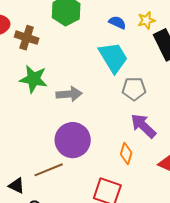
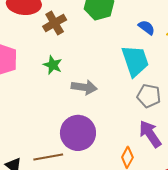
brown cross: (27, 38) -> (55, 23), turned 30
green star: (34, 79) -> (53, 65), size x0.7

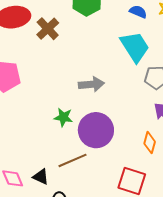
green star: (53, 65) -> (63, 117), moved

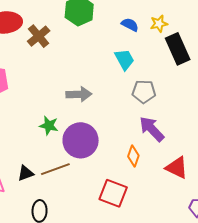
cyan trapezoid: (135, 47) -> (124, 59), size x0.7
black triangle: (41, 177) -> (26, 173), moved, turned -48

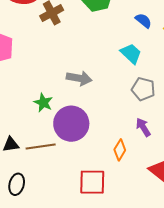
cyan trapezoid: (124, 59) -> (131, 53), turned -30
purple arrow: (152, 129) -> (143, 127), size x0.7
red square: (113, 193) -> (92, 182), turned -32

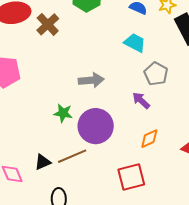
gray pentagon: (143, 89) -> (156, 74), turned 30
purple arrow: (143, 127) -> (141, 100), moved
orange diamond: (120, 150) -> (149, 139), turned 50

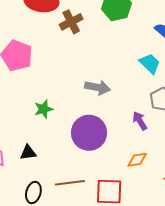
green star: (63, 113) -> (44, 109), moved, turned 30
brown line: (72, 156) -> (70, 183), moved

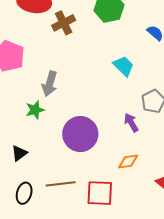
cyan trapezoid: (150, 64) -> (124, 66), moved
gray arrow: (98, 87) -> (50, 84), moved, turned 95
black triangle: (28, 153) -> (19, 153), turned -30

